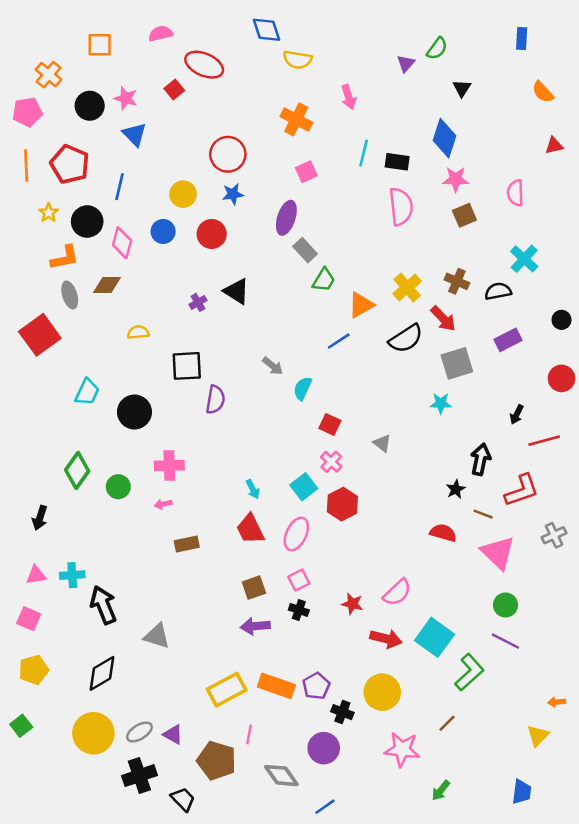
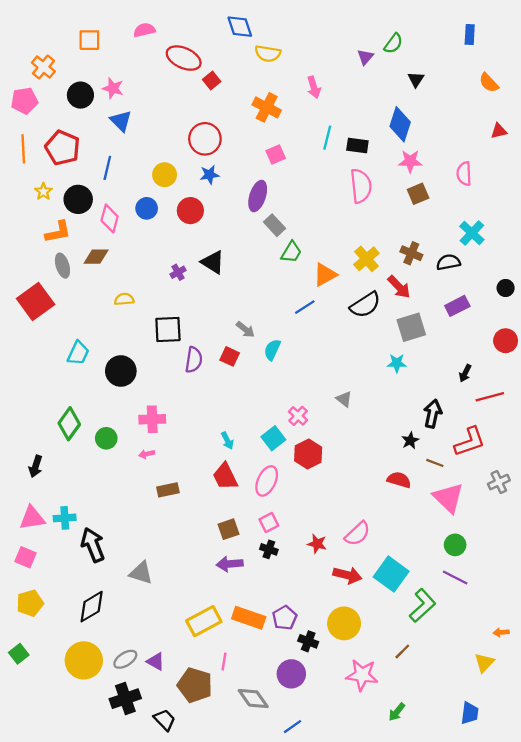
red square: (174, 90) -> (212, 80), moved
red square: (330, 424) -> (230, 356), moved
pink triangle: (36, 575) -> (32, 518), size x1.4

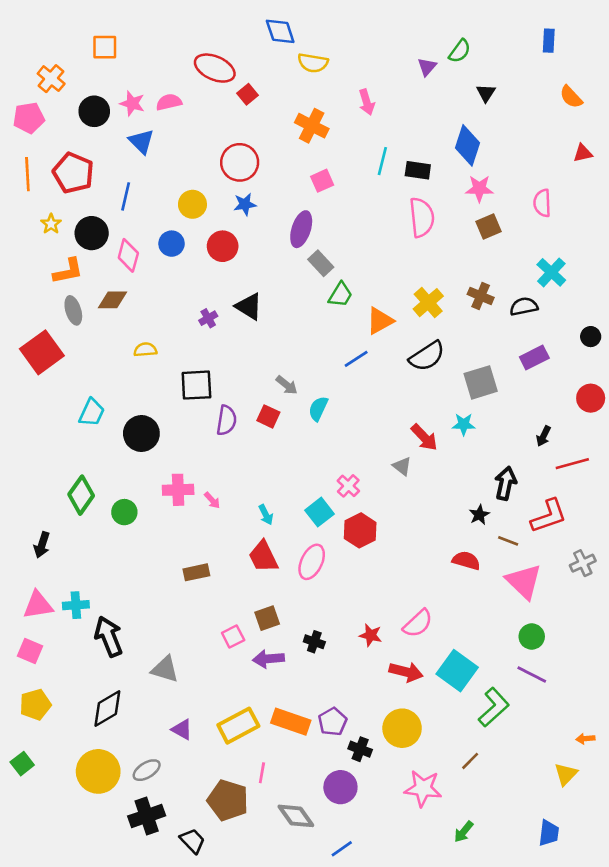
pink semicircle: (144, 30) -> (169, 102), moved
red arrow: (399, 287) -> (424, 437), moved
pink arrow: (147, 454) -> (212, 500), moved, turned -120
pink square: (269, 522) -> (233, 637), moved
purple triangle: (156, 662) -> (182, 730), moved

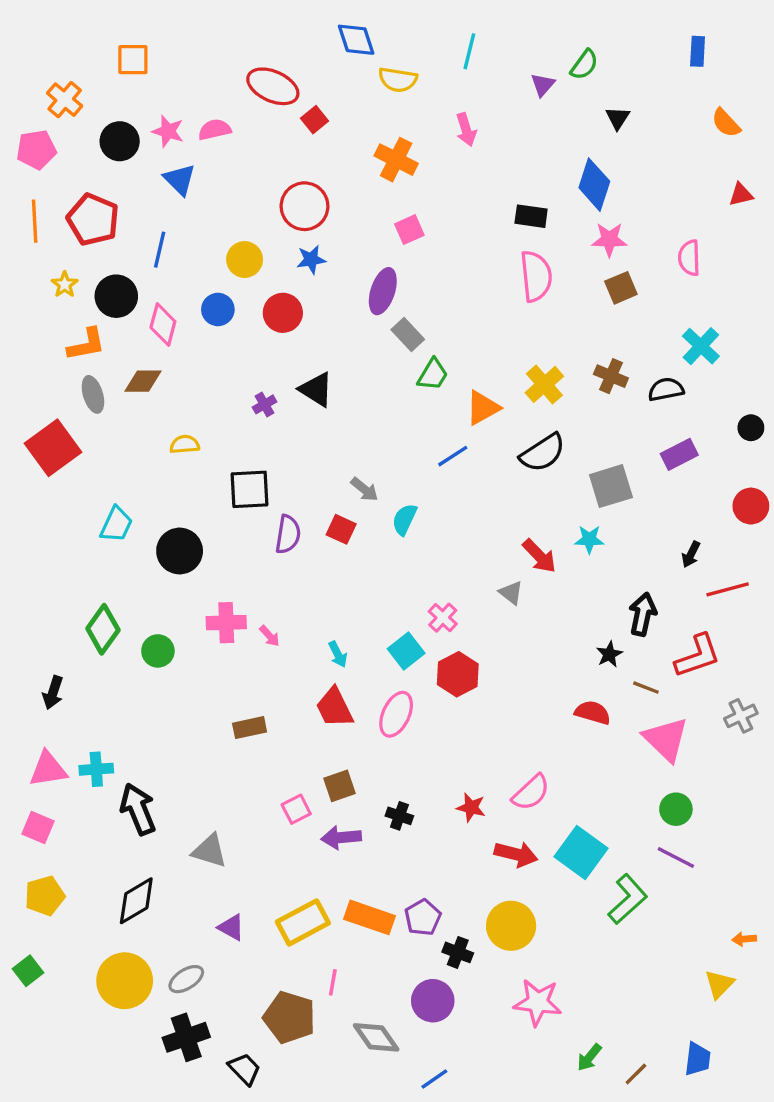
cyan line: (382, 161) -> (469, 51), moved
brown line: (470, 761) -> (636, 1074), moved

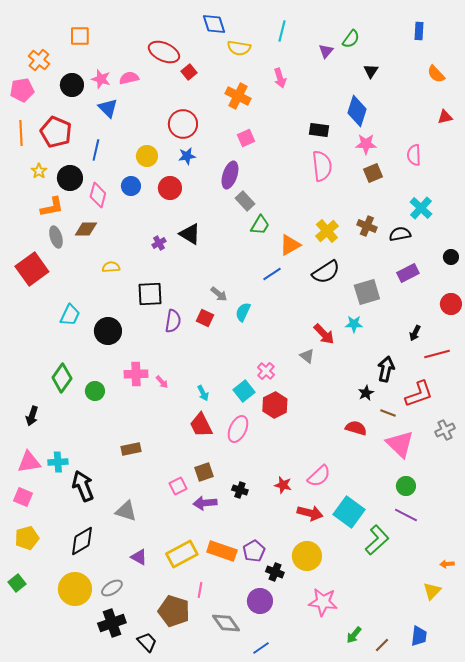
brown rectangle: (250, 728) -> (131, 449), moved

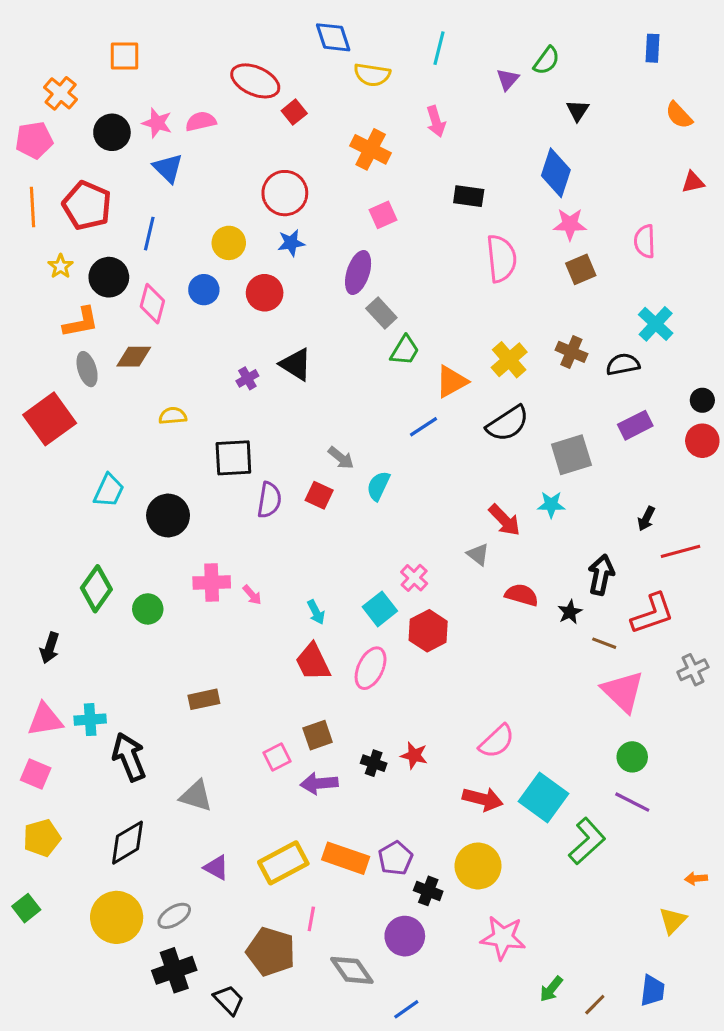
black rectangle: (319, 130) -> (469, 196), moved
red circle: (451, 304) -> (702, 441), moved
red semicircle: (356, 428) -> (522, 595), moved
red star: (283, 485) -> (414, 755), moved

